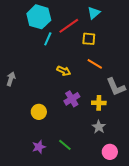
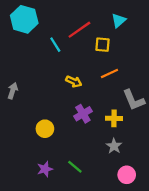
cyan triangle: (94, 13) -> (119, 20), moved
cyan hexagon: (39, 17) -> (24, 19), moved
cyan line: (48, 39) -> (55, 45), turned -56
orange line: (95, 64) -> (109, 73), turned -56

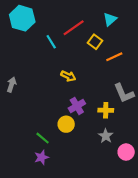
yellow square: (102, 45) -> (95, 42), turned 32
orange line: (109, 73) -> (114, 57), moved
yellow circle: (45, 129) -> (66, 124), moved
green line: (75, 167) -> (43, 138), moved
pink circle: (127, 175) -> (126, 152), moved

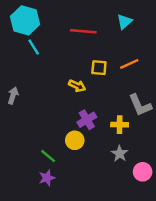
red line: (74, 28) -> (83, 31), turned 40
cyan line: (51, 42) -> (34, 47), moved
yellow square: (95, 42) -> (99, 68), moved, turned -32

